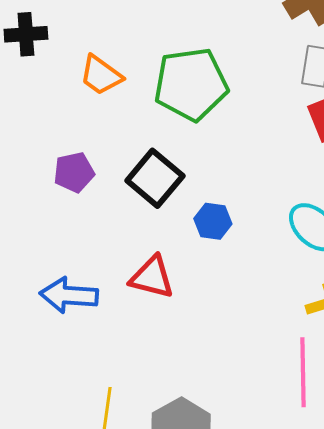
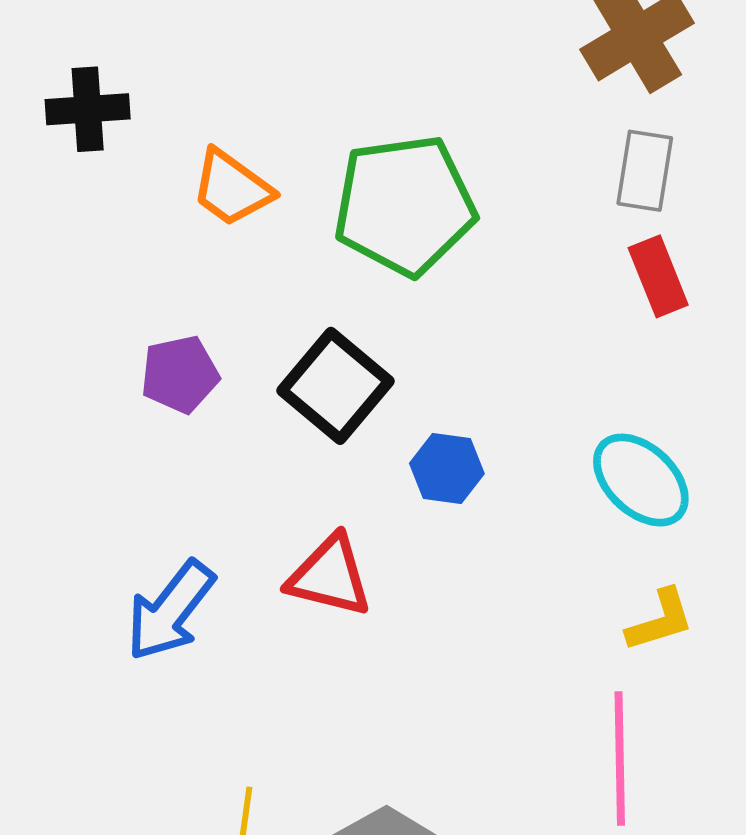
blue arrow: (69, 295) -> (170, 611), turned -56

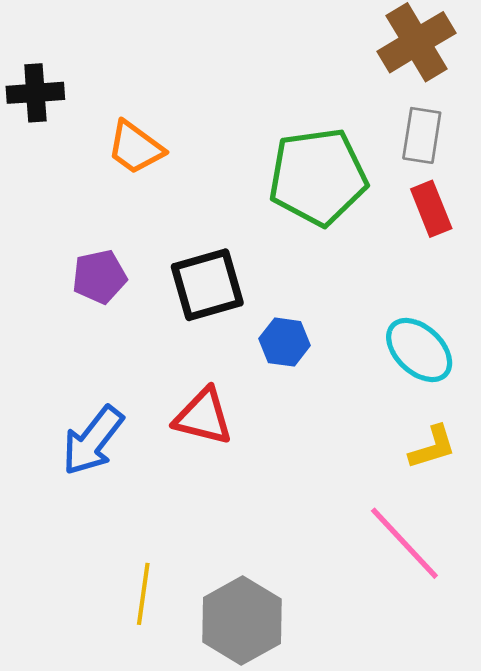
green pentagon: (405, 205) -> (318, 177), moved
black square: (335, 386) -> (207, 285), turned 34
pink line: (620, 759) -> (404, 543), turned -42

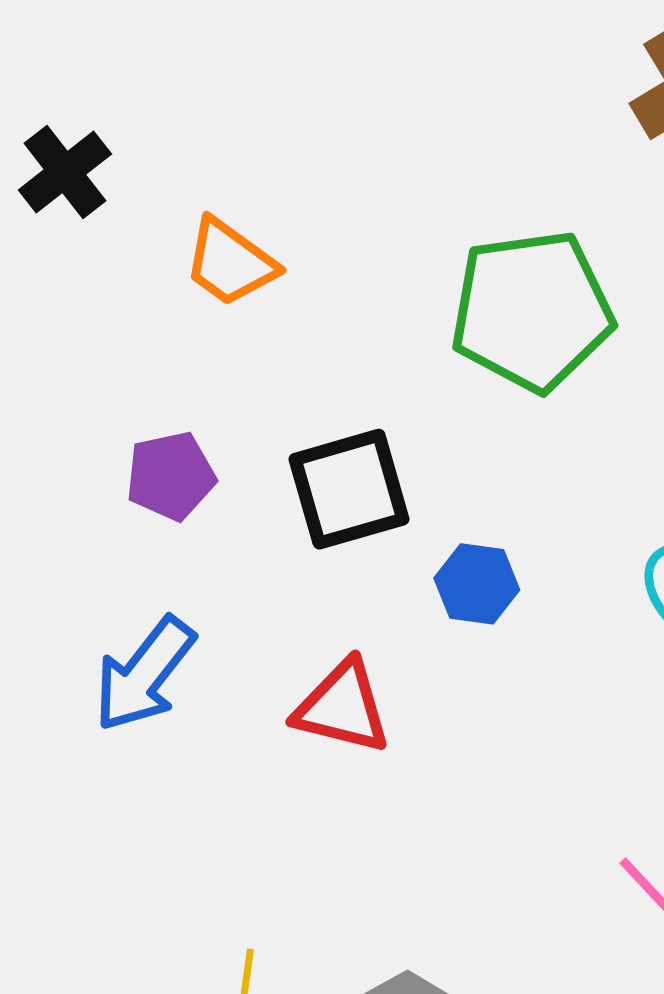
black cross: (35, 93) -> (65, 172), turned -34
blue arrow: (93, 441) -> (144, 674), moved

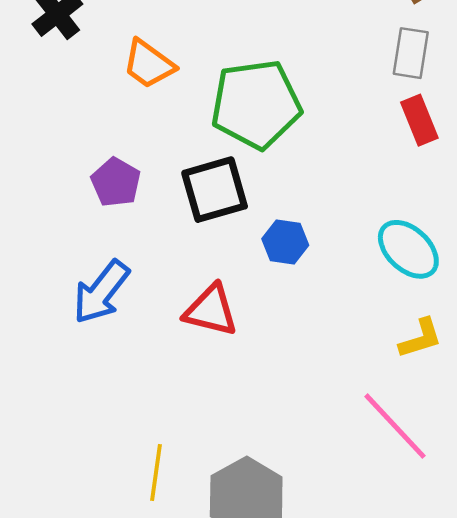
green pentagon: (532, 311) -> (256, 104), moved
purple pentagon: (171, 476) -> (116, 182), turned -30

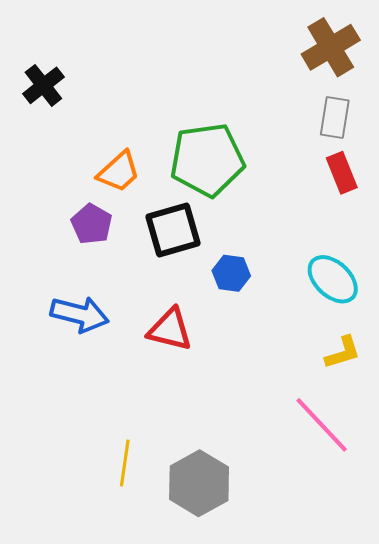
orange trapezoid: (149, 64) -> (119, 172), moved, turned -78
blue arrow: (101, 292) -> (80, 314), turned -114

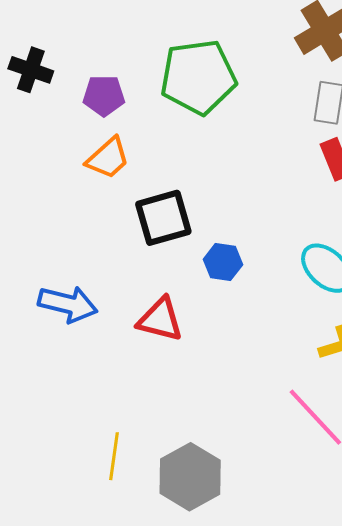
black cross: (43, 85) -> (31, 70), turned -33
green pentagon: (207, 160) -> (198, 77), moved
purple pentagon: (92, 224) -> (104, 96), moved, turned -30

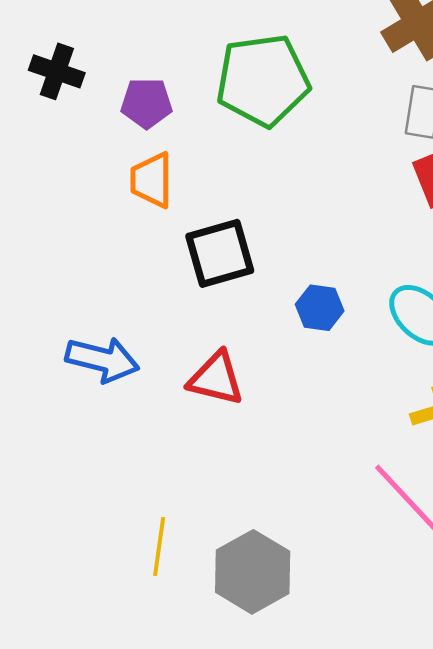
orange trapezoid: (108, 158) -> (152, 180), turned 132
blue hexagon: (223, 262) -> (320, 308), moved

